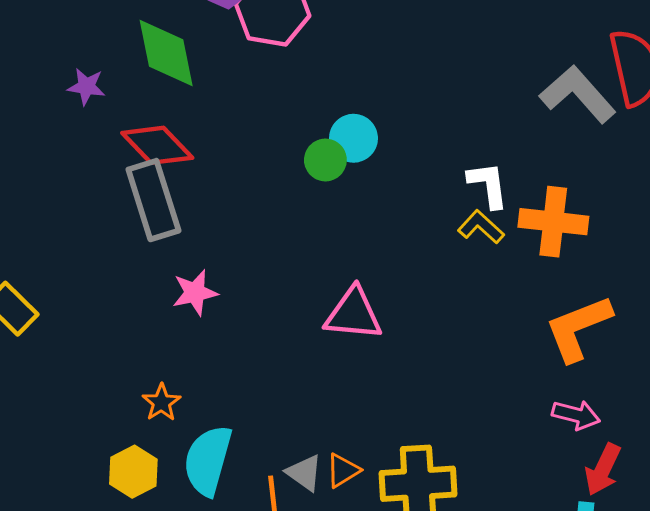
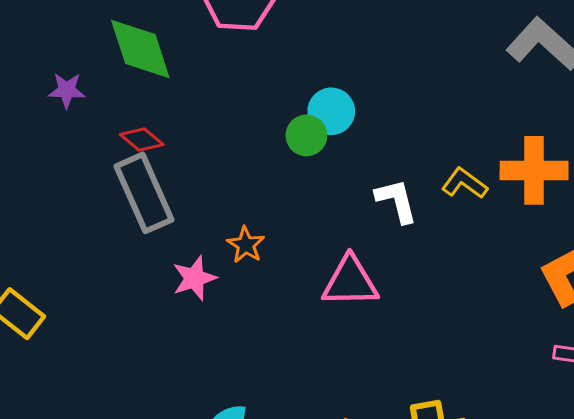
red diamond: (157, 145) -> (142, 140), size x0.6
white L-shape: (488, 185) -> (396, 201), moved
orange star: (161, 403) -> (246, 245), moved

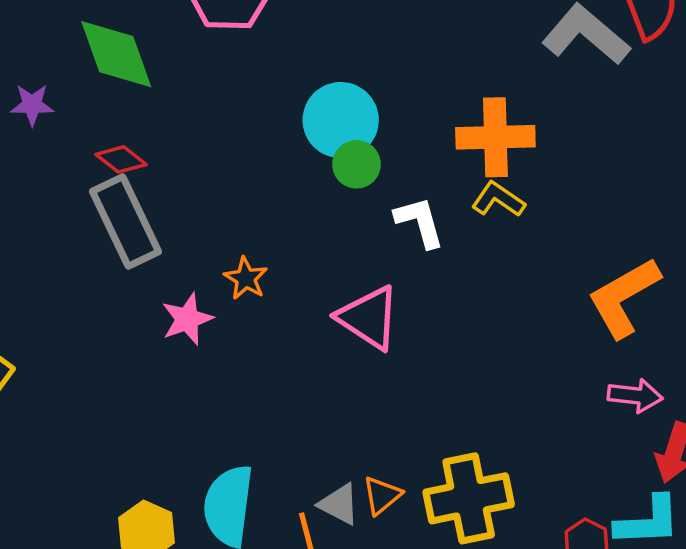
cyan circle: (331, 111) -> (341, 120), size x1.4
green circle: (306, 135) -> (357, 164), moved
orange cross: (534, 170) -> (495, 137), moved
pink triangle: (350, 282) -> (369, 318), turned 36

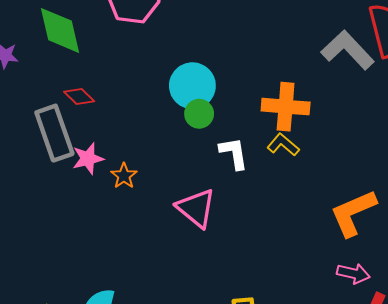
red diamond: (121, 159) -> (79, 96), moved
pink star: (187, 319) -> (88, 159), moved

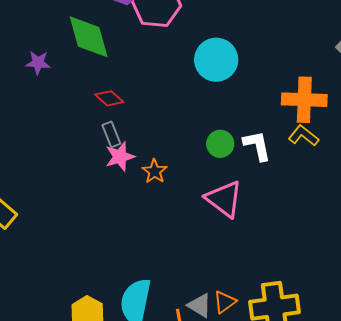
cyan circle: (192, 86) -> (216, 60), moved
green circle: (199, 114) -> (220, 144), moved
gray rectangle: (54, 133) -> (111, 134), moved, size x0.5

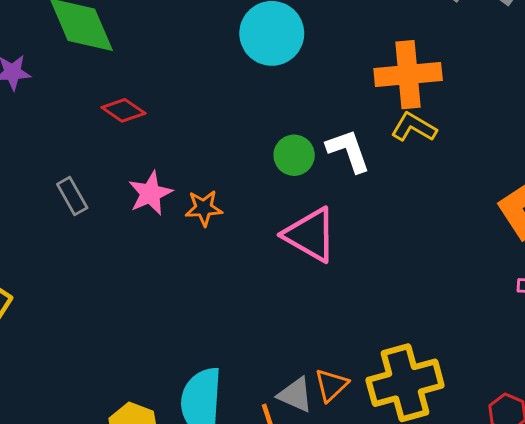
gray rectangle: (111, 134) -> (72, 196), moved
orange star: (155, 171) -> (204, 208), turned -30

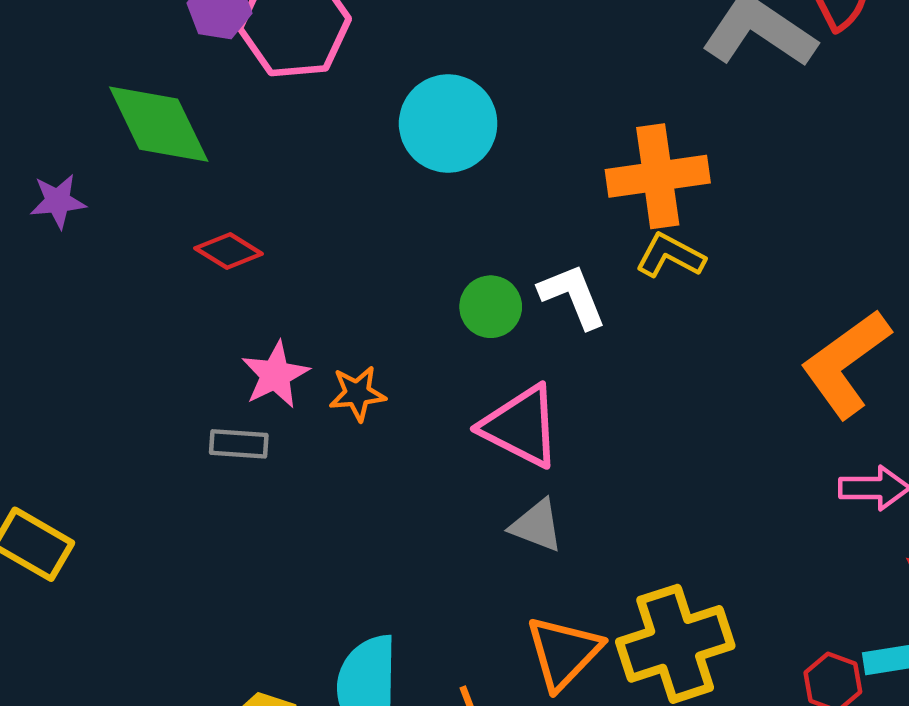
gray rectangle: (72, 196) -> (239, 444), moved, turned -54
orange triangle: (331, 385) -> (564, 652), size x1.5
gray triangle: (295, 395) -> (537, 526), moved

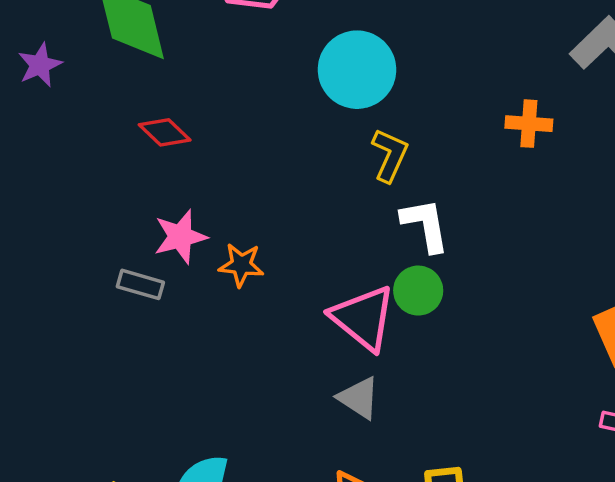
orange cross: (658, 176) -> (529, 124), moved, size x0.6
purple star: (58, 201) -> (40, 65), turned -30
yellow L-shape: (670, 256) -> (390, 155), moved, turned 74
green circle: (491, 307) -> (418, 291), moved

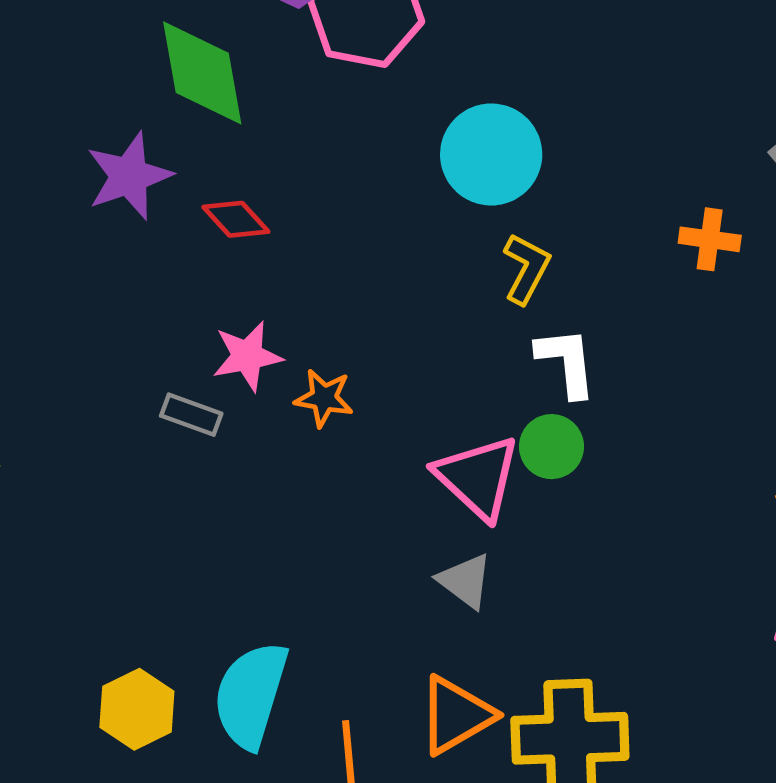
purple star: (40, 65) -> (129, 176), moved, size x1.5

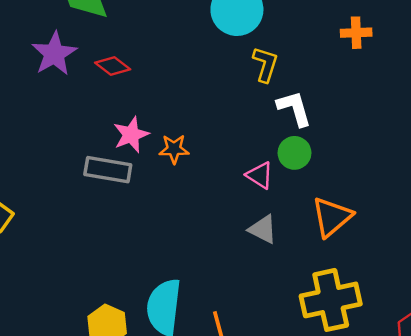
gray rectangle: (191, 415) -> (108, 170), size x1.5
pink triangle: (478, 477) -> (260, 175), size x0.6
orange triangle: (456, 715) -> (332, 217), moved

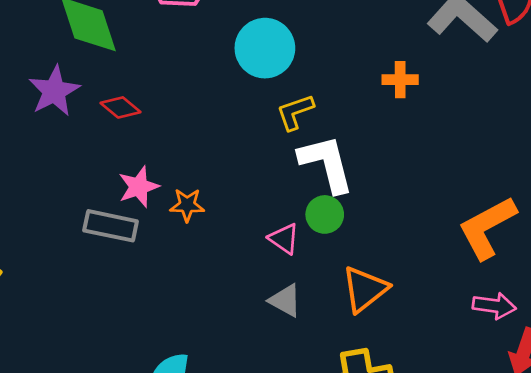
yellow L-shape: (265, 64) -> (295, 112), turned -129
white L-shape: (294, 108) -> (326, 164), size x1.4

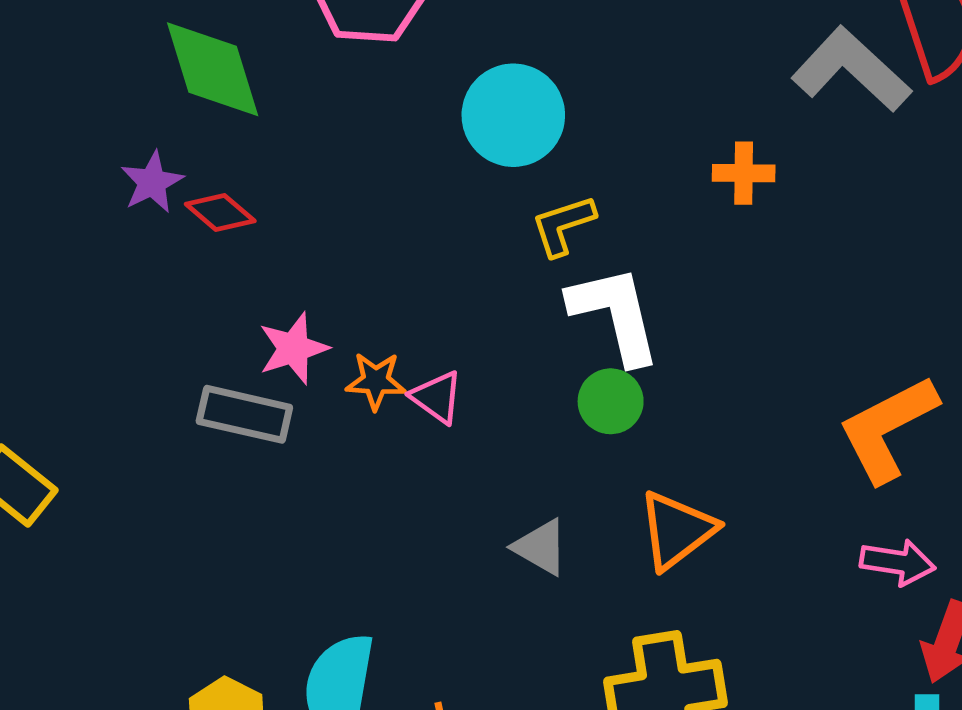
purple star: (54, 91) -> (152, 182), size x0.7
red diamond: (120, 107) -> (220, 212), moved
pink triangle: (284, 239) -> (437, 397), moved

